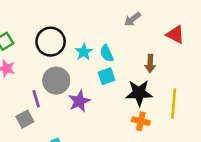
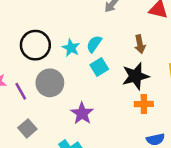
cyan semicircle: (107, 53) -> (94, 44), turned 72
purple line: (36, 99) -> (21, 91), moved
purple star: (79, 101) -> (82, 113), moved

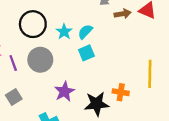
brown arrow: (140, 44) -> (123, 14), moved, turned -98
black star: (136, 76) -> (97, 104), moved

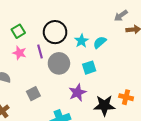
cyan square: (86, 53) -> (89, 68), moved
purple line: (13, 63) -> (40, 52), moved

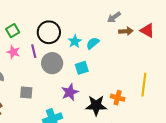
gray square: (33, 94) -> (26, 92), turned 32

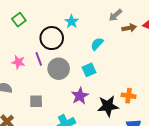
green square: (13, 31) -> (19, 20), moved
cyan star: (75, 41) -> (72, 22), moved

